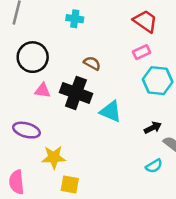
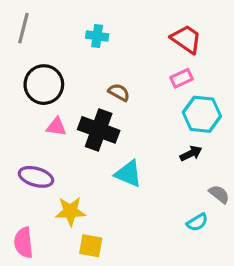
cyan triangle: (111, 112) -> (128, 174), moved
black arrow: (153, 128) -> (191, 153), moved

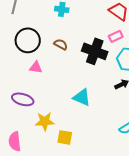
brown semicircle: (119, 92) -> (61, 44), moved
black cross: (99, 130) -> (95, 51), moved
yellow square: (91, 246) -> (65, 137), moved

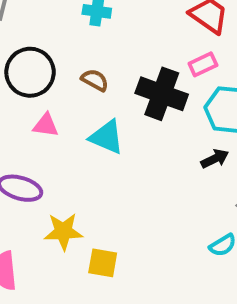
cyan triangle: (82, 97) -> (107, 137), moved

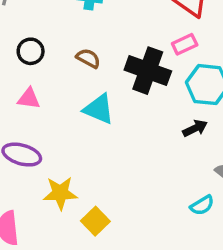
black circle: (30, 72) -> (31, 51), size x0.6
pink triangle: (46, 125) -> (29, 99), moved
yellow square: (103, 263) -> (95, 221), turned 36

